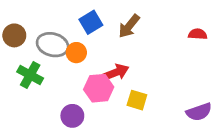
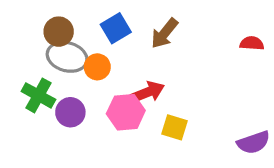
brown circle: (14, 35) -> (59, 32), moved
purple circle: (72, 116) -> (70, 112), moved

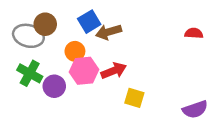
brown arrow: (164, 33) -> (109, 32), moved, turned 35
gray ellipse: (67, 57) -> (28, 36), moved
pink hexagon: (126, 112) -> (84, 71), moved

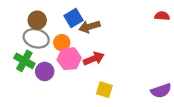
red semicircle: (194, 33) -> (162, 16), moved
gray ellipse: (28, 36) -> (36, 38), moved
yellow square: (134, 98) -> (104, 90), moved

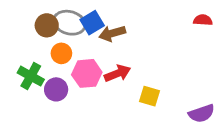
gray ellipse: (36, 38) -> (69, 23), moved
orange circle: (62, 43) -> (61, 53), moved
yellow square: (104, 90) -> (150, 96), moved

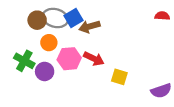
red arrow: (117, 73) -> (94, 59), turned 48

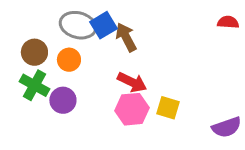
brown circle: (37, 20) -> (34, 52), moved
brown arrow: (90, 27) -> (126, 37), turned 78
pink hexagon: (69, 59) -> (132, 109), moved

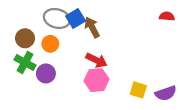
yellow square: (168, 108) -> (138, 90), moved

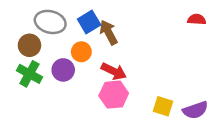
gray ellipse: (57, 18) -> (50, 22), moved
orange circle: (50, 44) -> (81, 52), moved
purple circle: (46, 73) -> (63, 70), moved

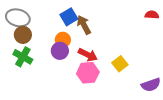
gray ellipse: (50, 22) -> (18, 18), moved
purple circle: (63, 70) -> (60, 51), moved
yellow square: (163, 106) -> (120, 64), moved, turned 35

